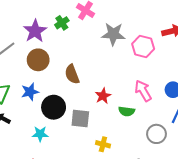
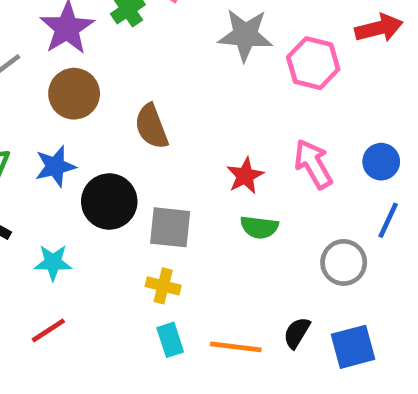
red star: (103, 96) -> (245, 176), moved
green semicircle: (127, 111) -> (259, 227), moved
cyan star: (40, 134) -> (53, 262), moved
yellow cross: (103, 144) -> (163, 286), moved

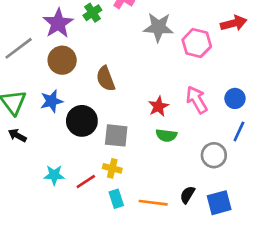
cyan star: (53, 262) -> (54, 175), moved
red line: (48, 330) -> (86, 182), moved

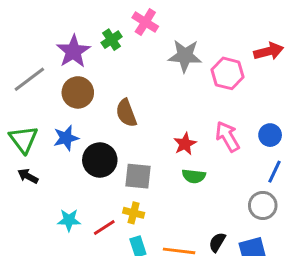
gray circle: (214, 155) -> (263, 205), moved

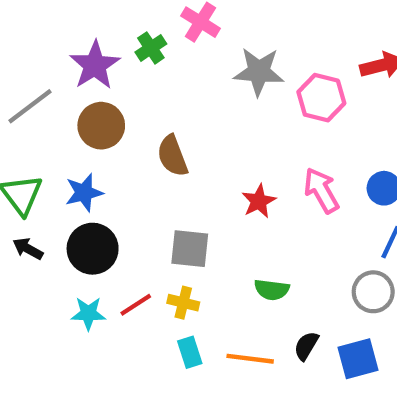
black circle: (100, 160) -> (93, 249), moved
green semicircle: (194, 176) -> (272, 290), moved
red line: (104, 227) -> (136, 305), moved

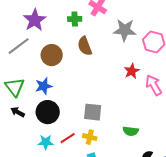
green cross: (151, 48) -> (75, 19), turned 32
purple star: (95, 65) -> (35, 20), moved
brown semicircle: (172, 156) -> (85, 46), moved
red star: (259, 201) -> (132, 71), moved

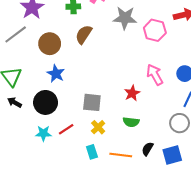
brown semicircle: (85, 46) -> (84, 34), turned 54
red star: (132, 71) -> (132, 93), moved
blue star: (44, 86) -> (56, 74), moved, turned -30
yellow cross: (90, 137) -> (98, 127), moved, turned 32

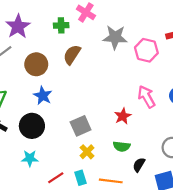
gray square: (92, 102) -> (81, 126), turned -30
red line: (66, 129) -> (56, 178), moved
black semicircle: (148, 149) -> (139, 165), moved

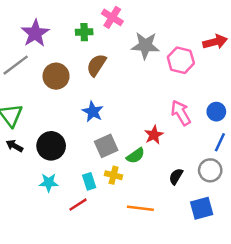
blue star: (43, 96) -> (93, 112), moved
green semicircle: (122, 146) -> (136, 156), moved, turned -42
yellow cross: (87, 152) -> (114, 175), turned -32
black semicircle: (139, 165) -> (176, 176), moved
cyan rectangle: (81, 178) -> (89, 181), moved

